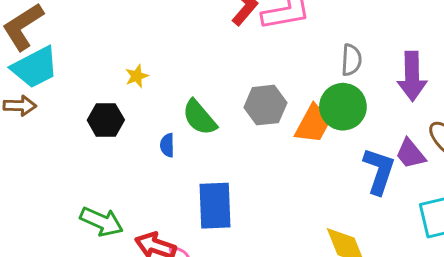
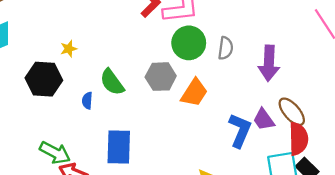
green circle: (343, 107) -> (189, 43), moved
black hexagon: (106, 120) -> (44, 79), size x1.4
green arrow: (102, 222) -> (55, 153), moved

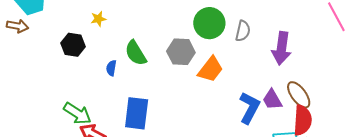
black hexagon: (44, 79) -> (73, 45), size x0.7

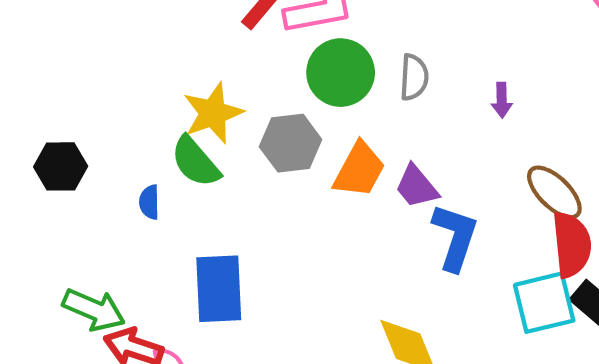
yellow star: (98, 19) -> (213, 113), moved, size x1.8
purple arrow: (282, 48) -> (502, 100), size x0.5
purple trapezoid: (272, 100) -> (417, 187), moved

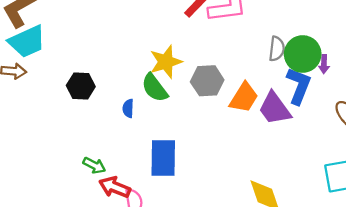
green circle: (341, 73) -> (303, 54), moved
purple trapezoid: (417, 187) -> (275, 109), size x1.4
blue L-shape: (455, 237) -> (299, 86), moved
green arrow: (94, 310) -> (94, 165), size x0.7

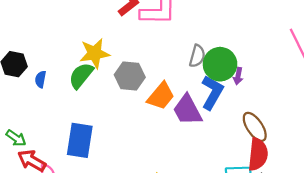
green semicircle: (155, 88) -> (81, 76), turned 68
blue semicircle: (128, 108) -> (40, 79), moved

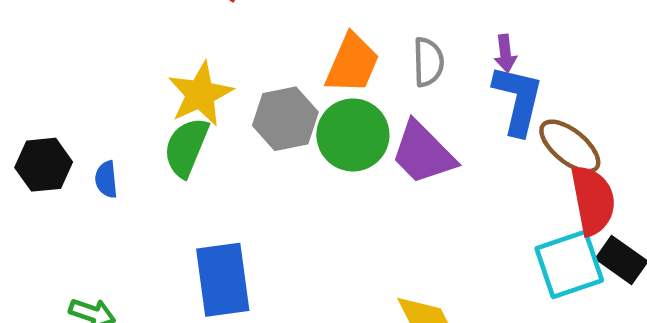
gray semicircle: (197, 56) -> (428, 62), moved
green circle: (220, 64) -> (353, 135), moved
blue L-shape: (212, 92) -> (518, 100), moved
orange trapezoid: (161, 96) -> (352, 63), moved

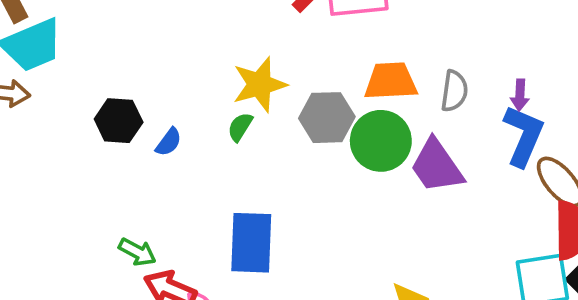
orange trapezoid: (352, 63) -> (391, 81), turned -126
green semicircle: (186, 147) -> (240, 127), size x0.6
blue semicircle: (106, 179) -> (169, 142), turned -148

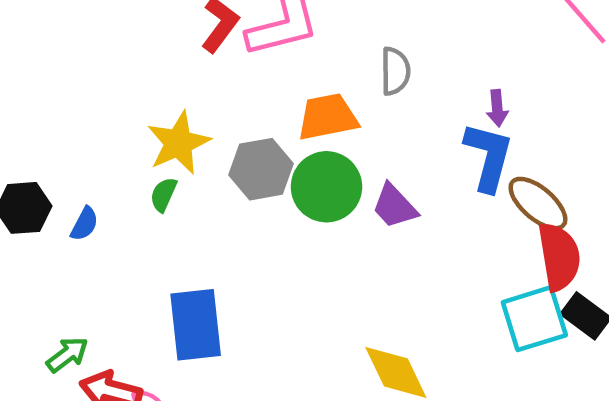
gray semicircle: (454, 91) -> (395, 71), moved
purple arrow: (520, 95) -> (497, 108), moved
purple trapezoid: (437, 166) -> (394, 206), size x0.7
green arrow: (137, 252) -> (67, 355), turned -57

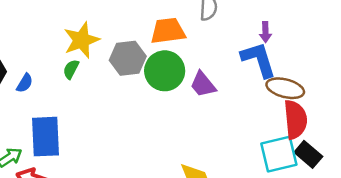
blue L-shape: (488, 157) -> (259, 60), turned -36
brown ellipse: (538, 204) -> (285, 88), turned -30
blue rectangle: (196, 325) -> (45, 137), moved

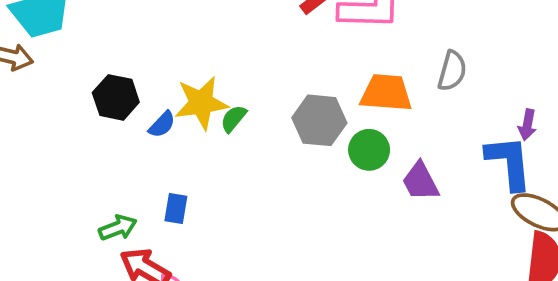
yellow star: (81, 40) -> (201, 103), moved
green circle: (165, 71) -> (369, 150), size x0.7
blue rectangle: (45, 137) -> (176, 209), size x0.5

